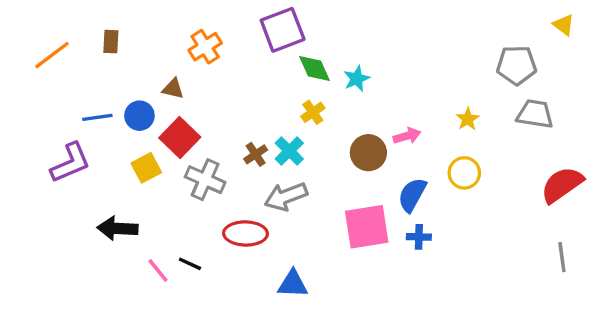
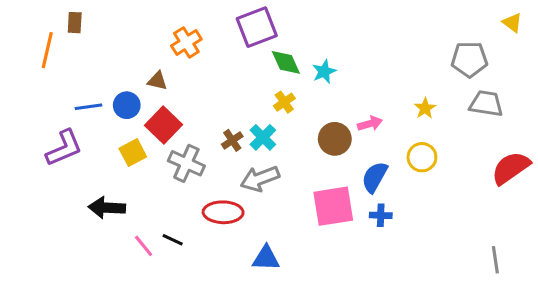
brown rectangle: (111, 42) -> (75, 23), moved
orange line: (52, 55) -> (47, 50), turned -40
gray line: (562, 257) -> (495, 260), moved

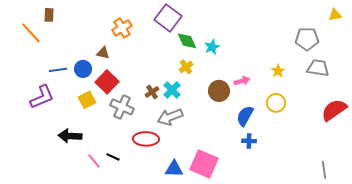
yellow triangle: (512, 23) -> (335, 15), turned -48
purple square: (257, 27) -> (168, 18), turned -32
orange line: (47, 50) -> (31, 33), turned -55
pink square: (333, 206) -> (204, 164), moved, turned 32

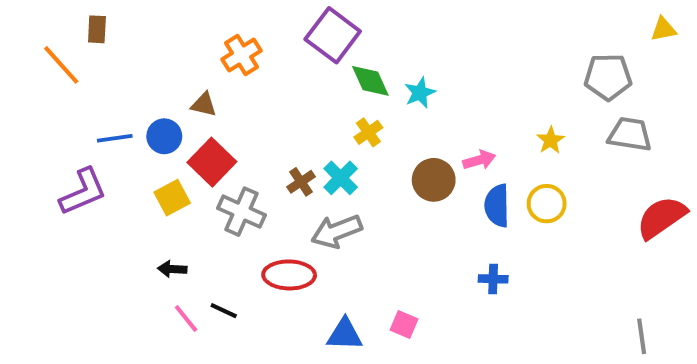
blue semicircle: (245, 116) -> (497, 206), moved, turned -30
black arrow: (70, 136) -> (172, 269), moved, size x0.6
pink square: (204, 164) -> (404, 324), size x0.5

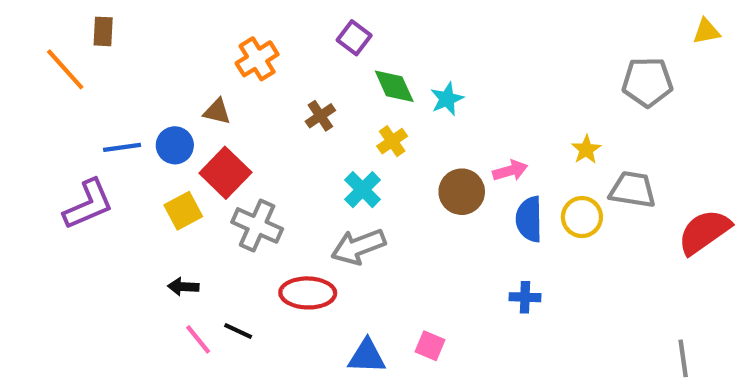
purple square: (333, 35) -> (354, 38), size x0.6
gray trapezoid: (630, 134) -> (633, 190), moved
brown cross: (301, 182) -> (320, 116), moved

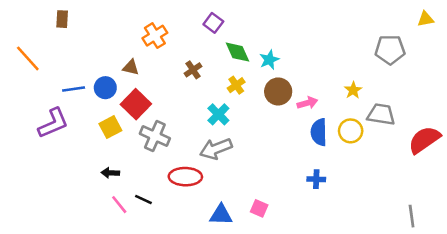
orange line: (65, 69) -> (28, 58), moved
brown circle: (462, 192) -> (278, 91), moved

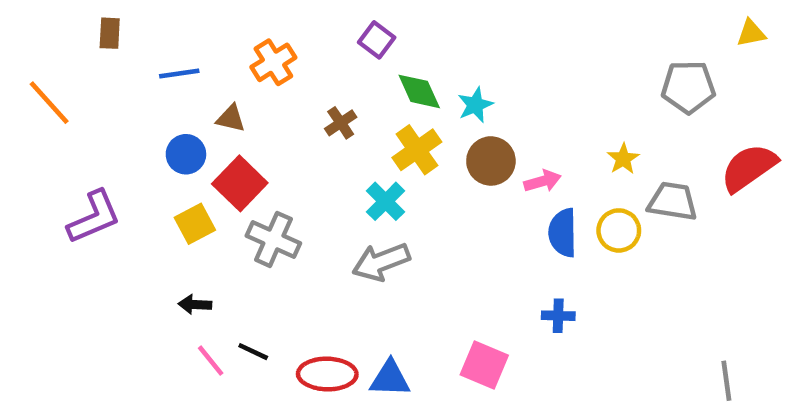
yellow cross: (236, 85) -> (417, 150), size x1.5
blue line: (74, 89) -> (179, 74), moved
red semicircle: (424, 140) -> (749, 168), moved
red ellipse: (185, 177) -> (327, 374), moved
pink square: (259, 208) -> (484, 365), moved, size x1.5

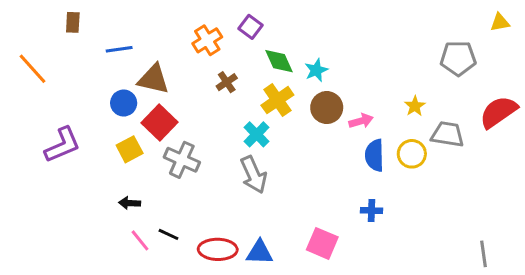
orange cross: (273, 62) -> (207, 40), moved
brown triangle: (231, 118) -> (153, 79), size x1.6
gray arrow: (381, 262) -> (254, 175), turned -93

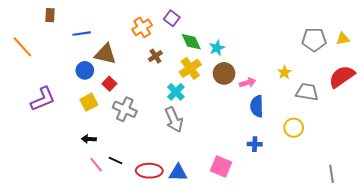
yellow triangle: (500, 22) -> (343, 39), moved
red square: (159, 122) -> (109, 84), size x0.6
yellow circle: (412, 154) -> (294, 128), moved

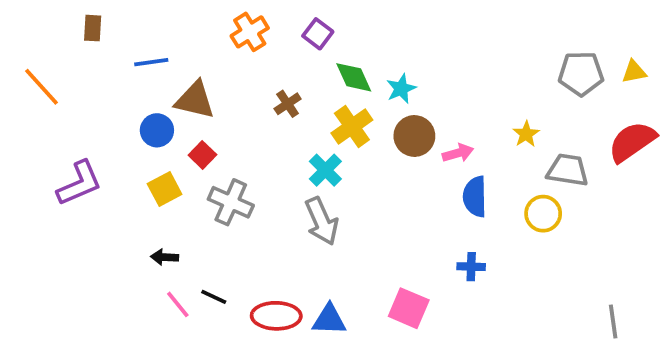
orange cross: (142, 27) -> (250, 32), moved
yellow circle: (294, 128) -> (543, 214), moved

